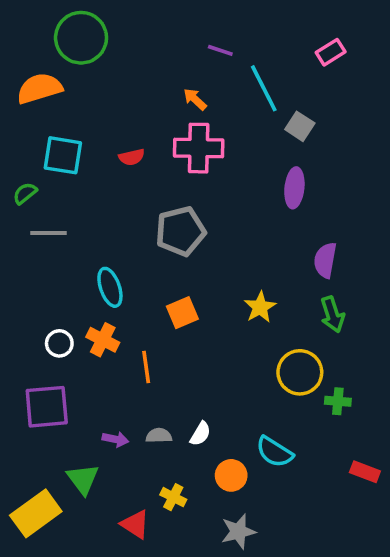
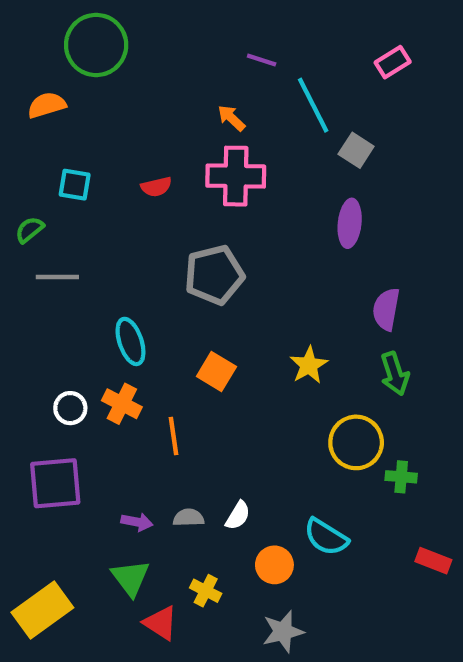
orange semicircle: (39, 88) -> (47, 105), size x0.7
cyan square: (63, 155) -> (75, 185), size x0.7
orange square: (182, 313) -> (216, 372), turned -36
green triangle: (83, 479) -> (130, 578), moved

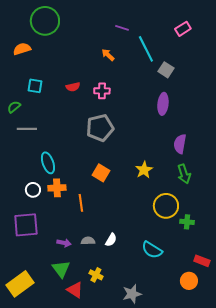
pink cross: (236, 176) -> (102, 91), moved, size x0.6
cyan ellipse: (130, 341) -> (48, 163), moved
orange cross: (122, 404) -> (57, 188), turned -30
orange circle: (274, 565) -> (189, 281), moved

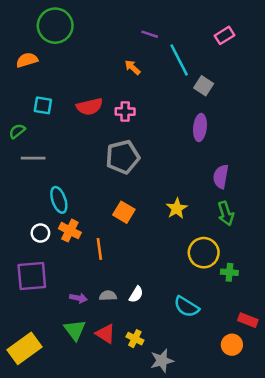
red semicircle: (73, 87) -> (90, 107), size x1.5
orange cross: (57, 188) -> (70, 231), turned 30
yellow cross: (96, 275) -> (135, 339), moved
red triangle: (75, 290) -> (105, 334), moved

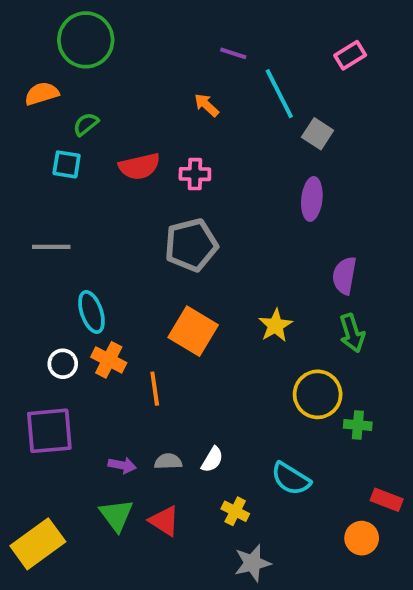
green semicircle: (17, 131) -> (86, 124), moved
orange square: (124, 212) -> (193, 331), size x1.4
yellow cross: (135, 339) -> (235, 511), moved

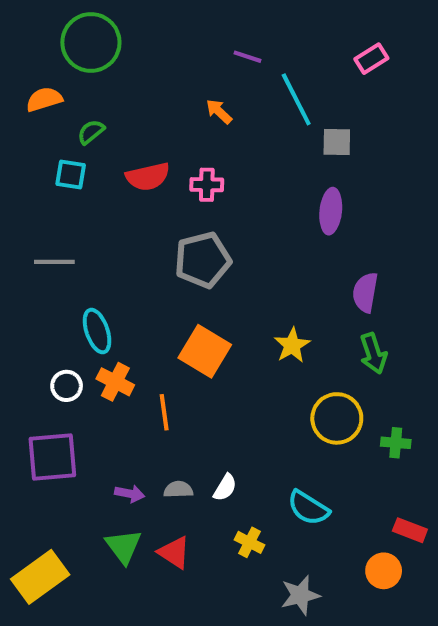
gray square: (318, 134) -> (337, 142), turned -32
green cross: (358, 425) -> (396, 443), moved
gray star: (252, 563) -> (300, 595), moved

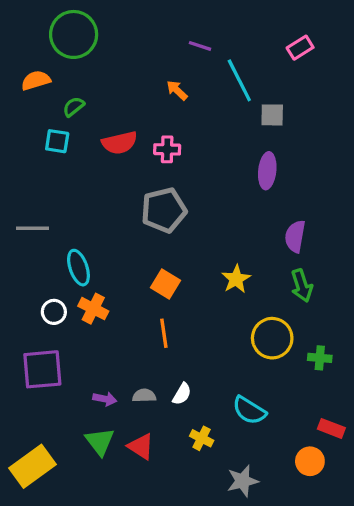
gray line: (54, 262) -> (33, 228), moved
orange square: (205, 351) -> (165, 284), size x0.7
orange line: (164, 412) -> (164, 333), moved

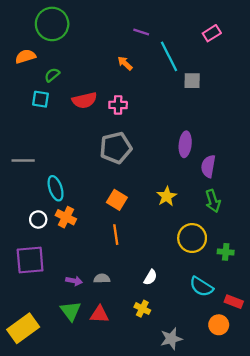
purple ellipse: (267, 171) -> (185, 144), moved
white semicircle: (182, 394) -> (150, 277), moved
cyan semicircle: (249, 410) -> (201, 287), moved
red triangle: (141, 446) -> (100, 314), turned -30

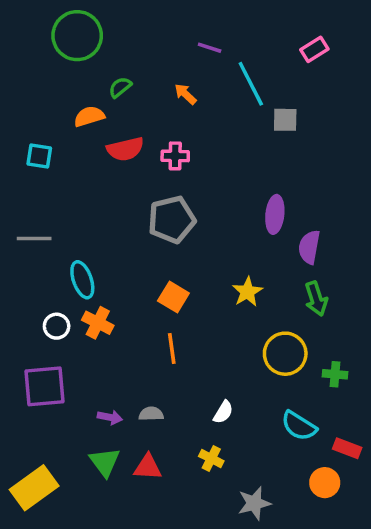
orange semicircle: (25, 56) -> (89, 116), moved
green semicircle: (52, 75) -> (120, 87), moved
cyan square: (41, 99) -> (39, 156), moved

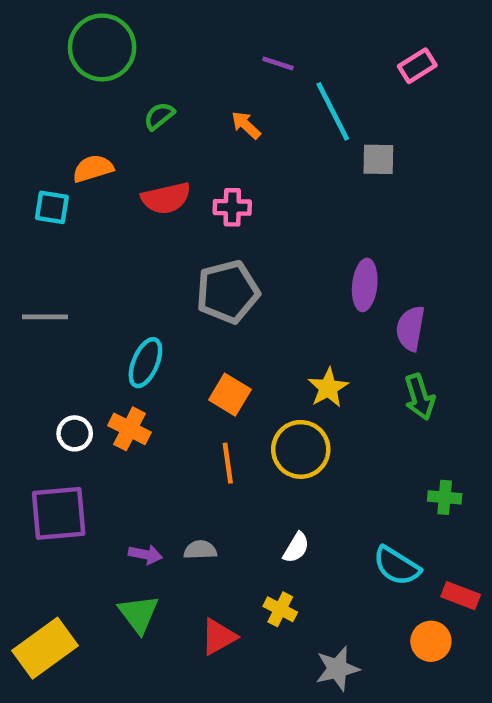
orange semicircle: (89, 116) -> (93, 168), moved
cyan ellipse: (82, 280) -> (145, 363), moved, turned 42
yellow circle: (285, 354) -> (301, 449), moved
red triangle: (148, 467) -> (219, 637), moved, turned -32

